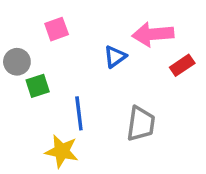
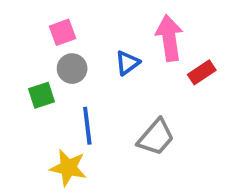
pink arrow: (153, 34) -> (169, 38), turned 87
gray circle: (17, 62) -> (72, 69), moved
gray trapezoid: (141, 124) -> (156, 137), turned 33

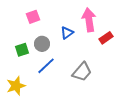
gray circle: (72, 69) -> (42, 44), moved
blue line: (87, 126) -> (46, 66), turned 54
yellow star: (68, 168) -> (16, 86), moved, turned -30

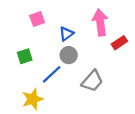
blue triangle: (67, 33) -> (66, 34), moved
gray circle: (42, 44) -> (69, 55), moved
yellow star: (16, 86) -> (33, 99), moved

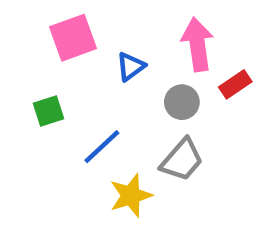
pink square: (37, 19) -> (73, 38), size x1.5
gray circle: (69, 55) -> (182, 102), moved
yellow star: (33, 99) -> (131, 195), moved

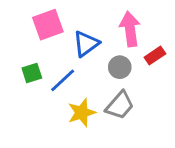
blue triangle: (131, 67) -> (86, 44), size x1.4
blue line: (102, 147) -> (63, 80), moved
yellow star: (131, 195) -> (82, 113), moved

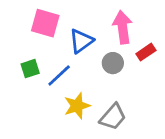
pink square: (48, 25) -> (45, 23), turned 36
gray trapezoid: (120, 105) -> (113, 117), moved

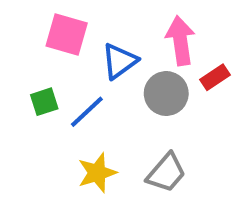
gray circle: (113, 63) -> (166, 94), size x1.4
yellow star: (77, 106) -> (97, 173), moved

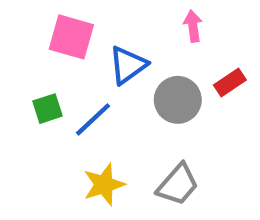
pink arrow: (180, 41) -> (193, 26), moved, size x0.6

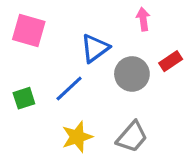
pink square: (71, 37) -> (29, 30), moved
green square: (47, 109) -> (24, 98), moved

